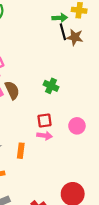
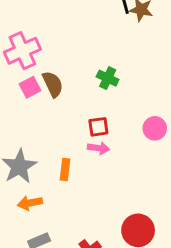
pink circle: (77, 126) -> (155, 128), moved

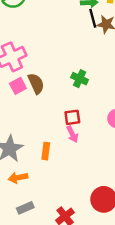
pink arrow: (98, 148) -> (72, 134), turned 56

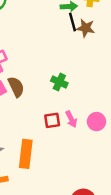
pink arrow: (72, 134) -> (71, 119), moved
orange rectangle: (46, 151) -> (26, 154), size x1.6

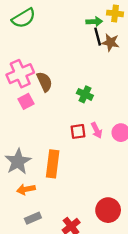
brown semicircle: (16, 87) -> (44, 82), moved

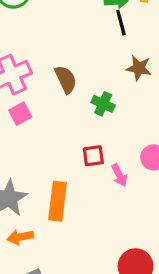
brown star: (110, 42) -> (139, 68), moved
brown semicircle: (44, 82) -> (66, 79), moved
pink arrow: (97, 130) -> (119, 175), moved

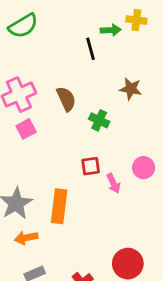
black line: (121, 23) -> (91, 49), moved

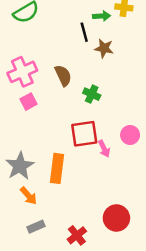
brown star: (131, 89) -> (104, 48), moved
red square: (91, 166) -> (84, 134), size x1.6
orange arrow: (26, 238) -> (28, 196), turned -120

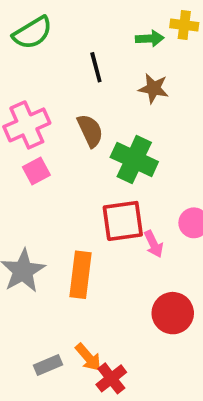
black line: (84, 32) -> (96, 67), moved
green cross: (92, 94) -> (134, 159), size x1.6
orange arrow: (28, 196) -> (88, 357), moved
red circle: (116, 218) -> (173, 313), moved

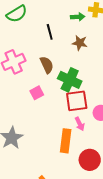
pink square: (36, 171) -> (37, 93), moved
red square: (123, 221) -> (77, 101), moved
orange rectangle: (81, 275) -> (66, 141), moved

